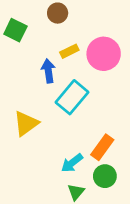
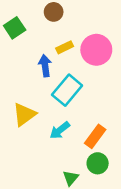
green square: (15, 30) -> (15, 28), turned 30
cyan arrow: (72, 163) -> (60, 130), moved

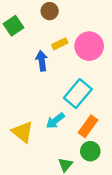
cyan rectangle: (67, 90) -> (78, 94), moved
yellow triangle: (24, 114) -> (22, 132), moved, turned -45

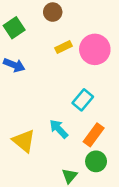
blue arrow: (42, 61) -> (14, 65), moved, turned 120
cyan rectangle: (78, 94) -> (83, 100), size x0.7
cyan arrow: (55, 121) -> (59, 129), turned 84

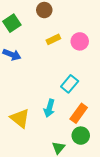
pink circle: (95, 49) -> (80, 41), size x0.7
cyan arrow: (59, 129) -> (49, 108), turned -120

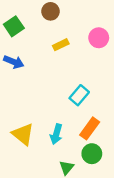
pink circle: (80, 41) -> (99, 38), moved
cyan arrow: (49, 108) -> (56, 134), moved

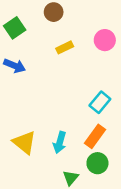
cyan rectangle: (79, 95) -> (100, 102), moved

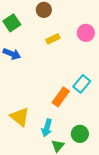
orange rectangle: (95, 136) -> (61, 97), moved
cyan arrow: (60, 142) -> (47, 128), moved

